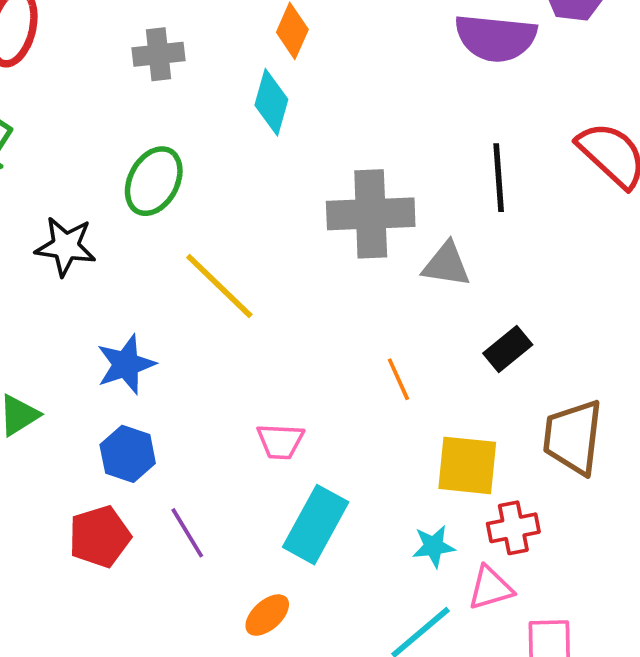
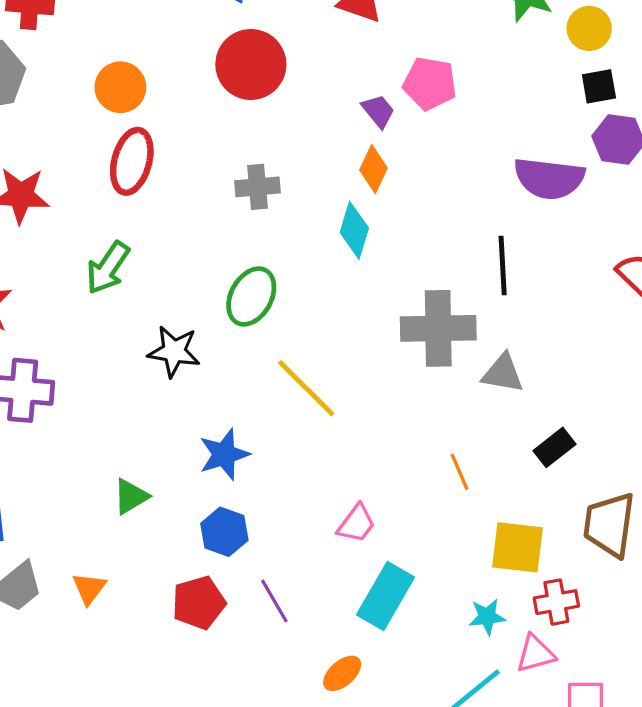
black line: (499, 178) -> (503, 265), moved
pink trapezoid: (280, 441) -> (356, 523), turned -57

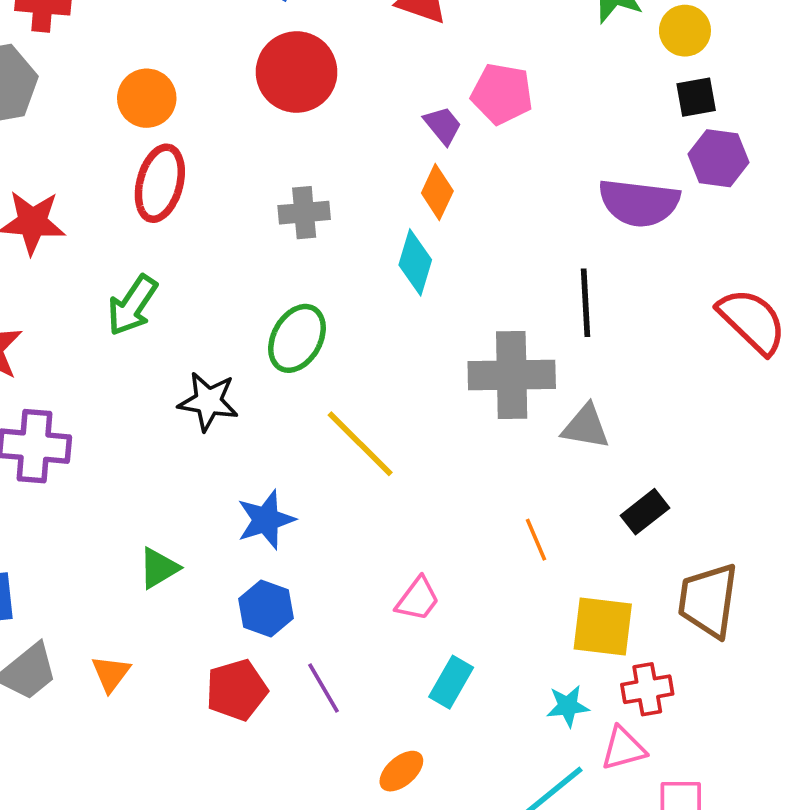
cyan rectangle: (386, 596) -> (451, 682), size x0.7

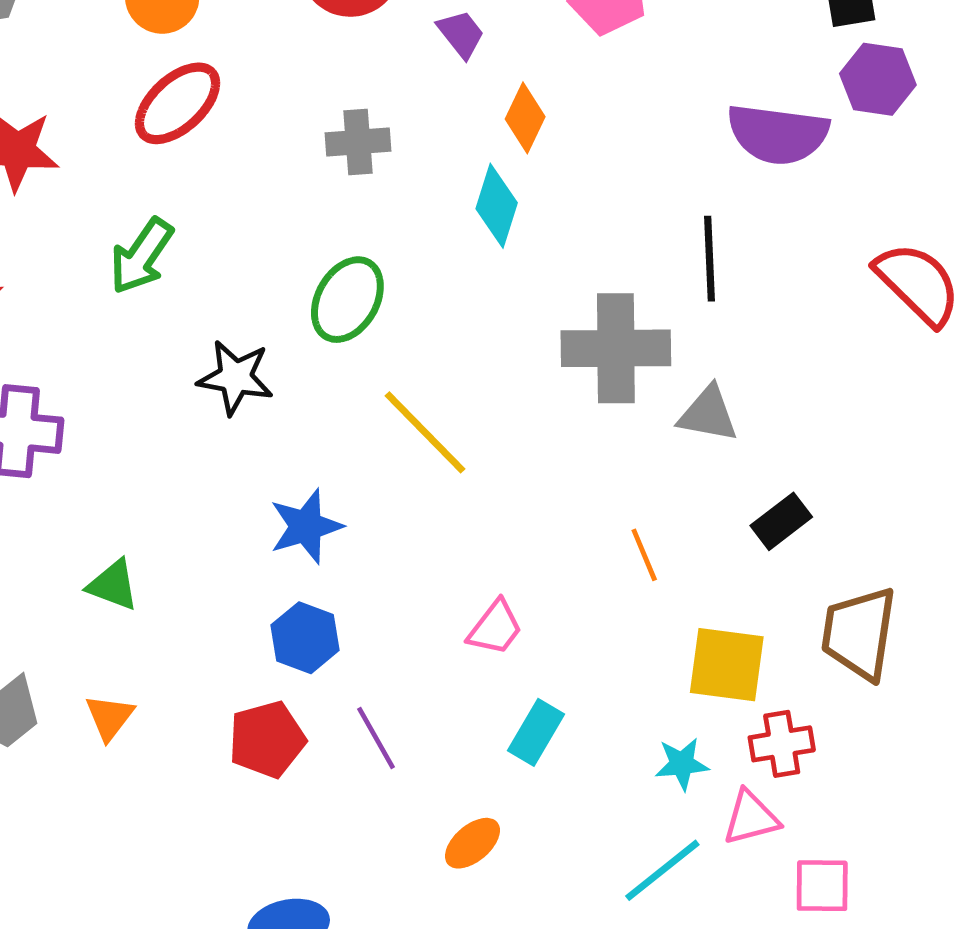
purple trapezoid: (443, 125) -> (461, 34), moved
red ellipse: (160, 183) -> (178, 103), turned 32
green triangle: (159, 568) -> (113, 585), moved, turned 51

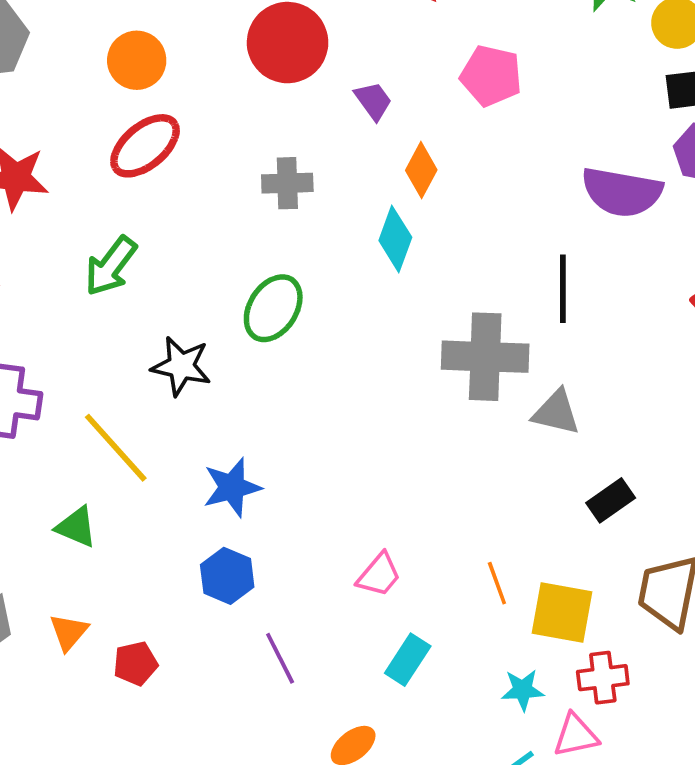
yellow line: (425, 432) -> (116, 448), moved
orange line: (644, 555) -> (497, 583), moved
red pentagon: (267, 739) -> (135, 663), moved, size x0.7

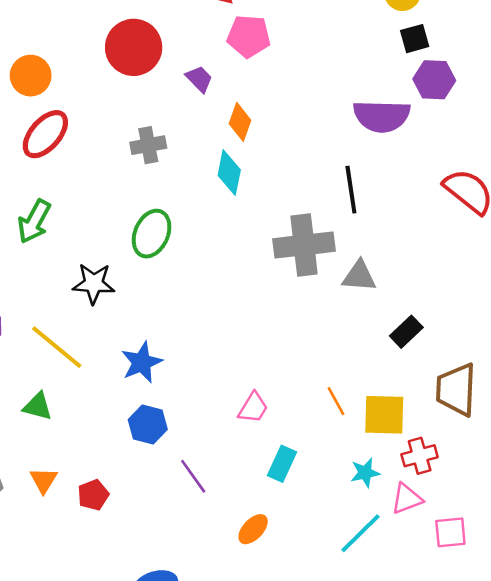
pink pentagon: (491, 76) -> (249, 36), moved

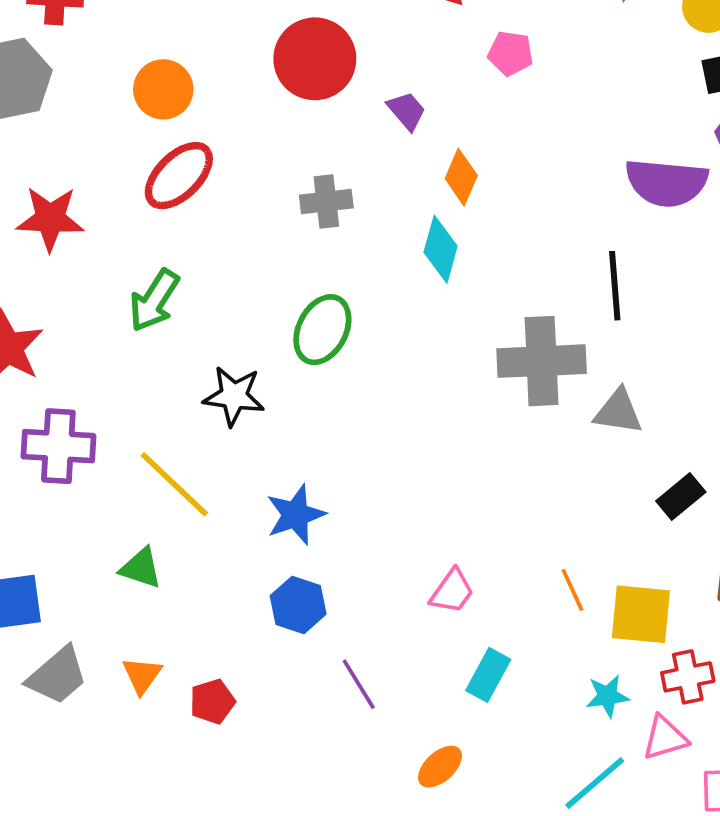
pink pentagon: (249, 36) -> (510, 53), moved, size x0.7

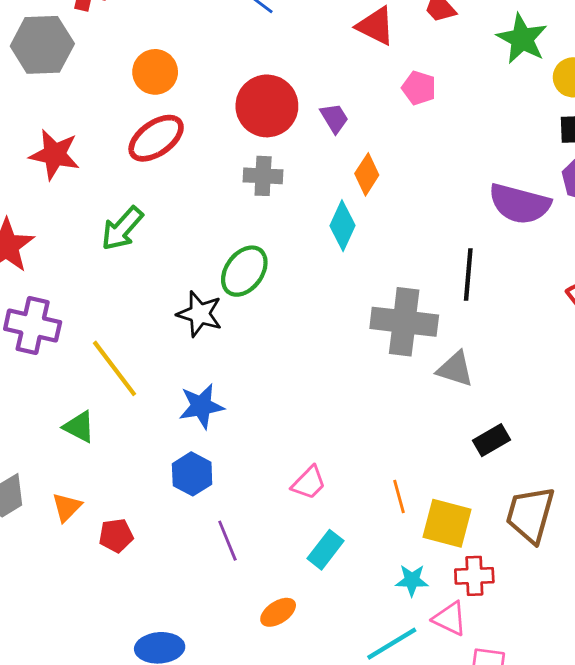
red circle: (315, 59) -> (267, 106), moved
black star: (234, 396) -> (200, 314), moved
pink triangle: (665, 738) -> (450, 619), turned 33

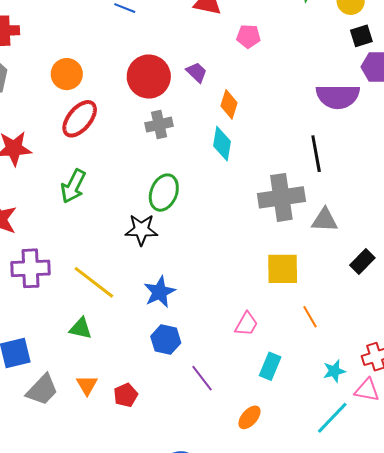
yellow square: (447, 523) -> (283, 269), moved

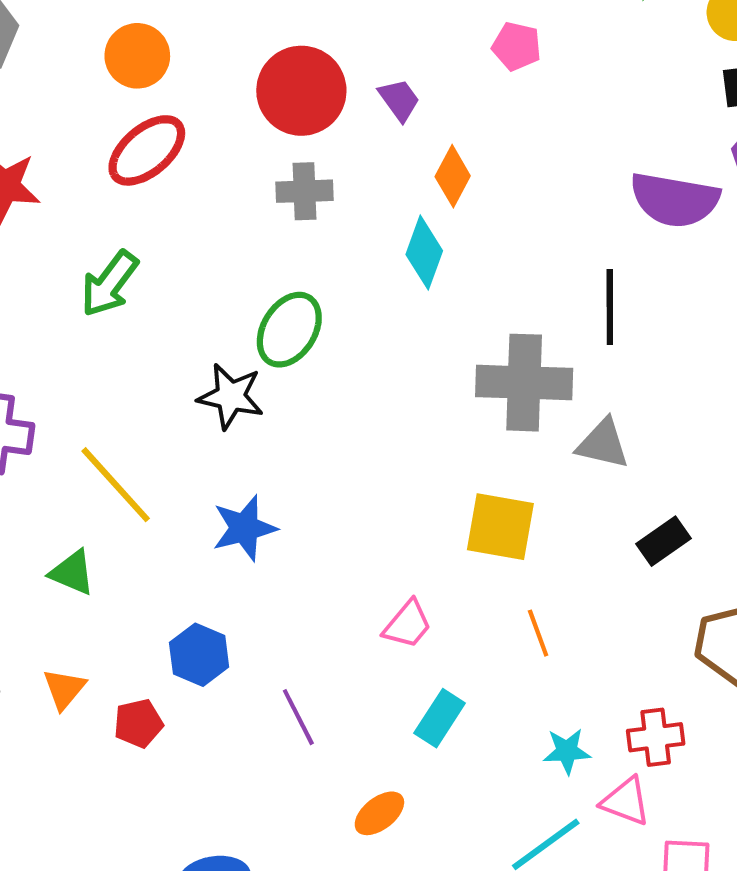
blue hexagon: (166, 340) -> (199, 655), moved

